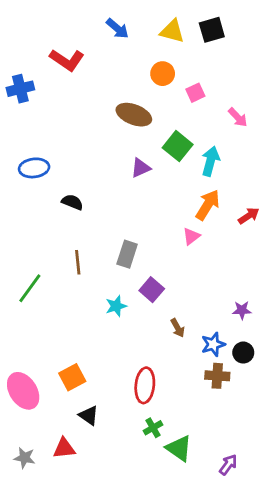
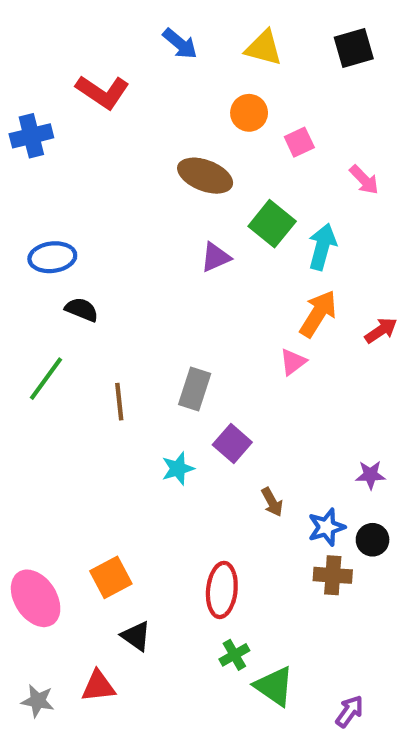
black square: (212, 30) -> (354, 48), moved
black semicircle: (72, 202) -> (82, 310), moved
green line: (30, 288) -> (46, 379), moved

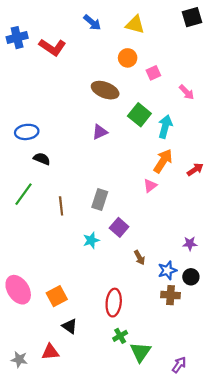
black square: (354, 48) -> (192, 17), moved
blue cross: (31, 136) -> (17, 38), moved
purple triangle: (216, 257) -> (100, 132), moved
pink ellipse: (36, 598) -> (18, 290), moved
green triangle: (274, 686) -> (140, 352), turned 30

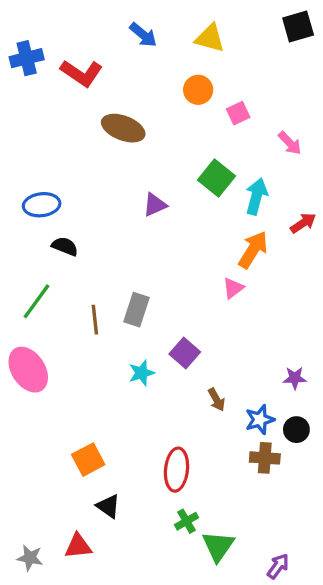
brown ellipse: (105, 90) -> (123, 128), moved
red arrow: (195, 170) -> (303, 223), moved
gray rectangle: (100, 200) -> (137, 310), moved
pink ellipse: (18, 290) -> (28, 370), moved

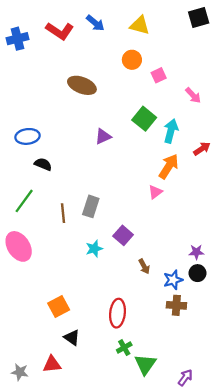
red L-shape: (82, 73) -> (60, 31), moved
black circle: (296, 430) -> (198, 273), moved

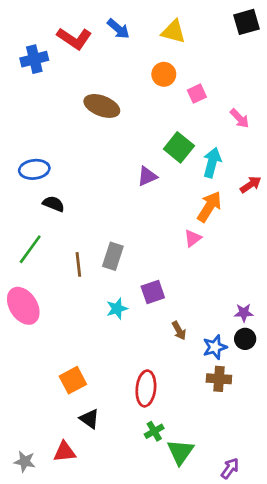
blue cross: (17, 39) -> (34, 59), moved
purple triangle: (103, 136) -> (147, 176), moved
purple square: (123, 235) -> (153, 292), turned 30

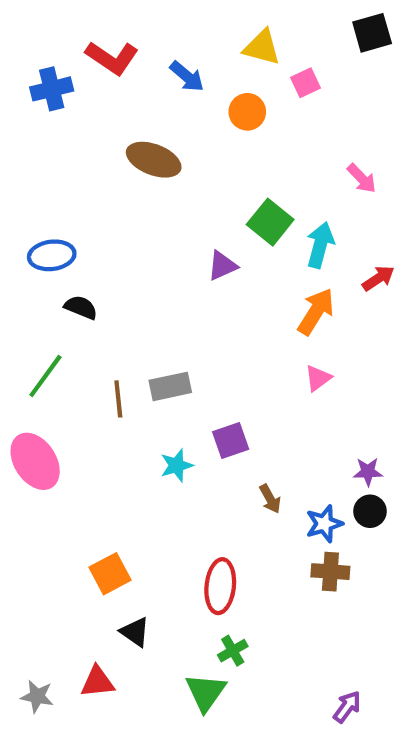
blue arrow: (118, 29) -> (187, 76), moved
pink square: (197, 94) -> (306, 83), moved
pink triangle: (193, 238) -> (318, 378), moved
gray rectangle: (113, 256) -> (170, 386), turned 60
green triangle: (180, 452) -> (206, 692), moved

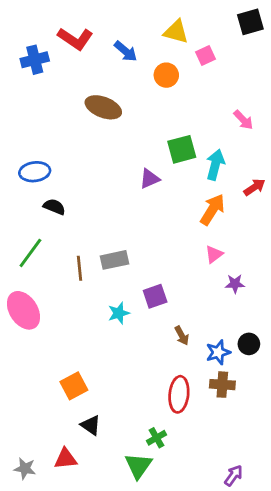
green square: (270, 222) -> (182, 149), turned 36
purple star: (368, 472) -> (235, 284), moved
red ellipse: (220, 586) -> (179, 394), moved

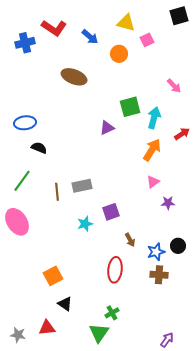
red ellipse: (179, 394) -> (115, 270), moved

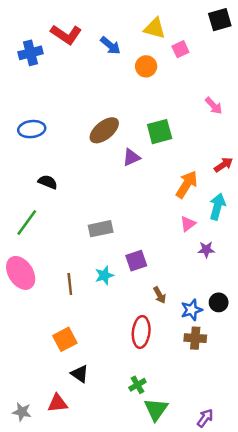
brown ellipse: (74, 77) -> (104, 130), moved, turned -60
cyan arrow: (154, 118) -> (217, 207), moved
blue ellipse: (25, 123) -> (32, 129), moved
brown line: (57, 192) -> (70, 284), moved
green triangle: (99, 333) -> (156, 409), moved

